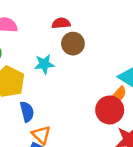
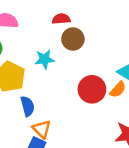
red circle: (110, 110) -> (92, 89), moved

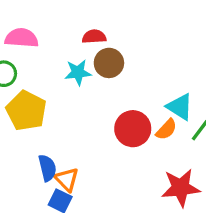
cyan star: (45, 59) -> (78, 72), moved
blue semicircle: (28, 106) -> (47, 168), moved

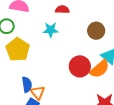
brown circle: (109, 63) -> (96, 31), moved
orange semicircle: (166, 129) -> (100, 69), size x1.5

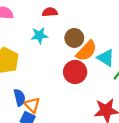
brown circle: (96, 31) -> (74, 38), moved
orange semicircle: (100, 69) -> (86, 51), moved

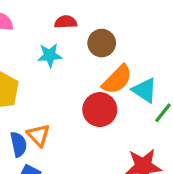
brown circle: (74, 38) -> (102, 43), moved
orange triangle: (32, 105) -> (38, 135), moved

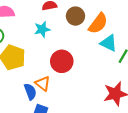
orange semicircle: (117, 80) -> (98, 23), moved
red circle: (100, 110) -> (62, 61), moved

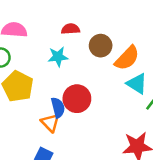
blue semicircle: (30, 92) -> (58, 108), moved

